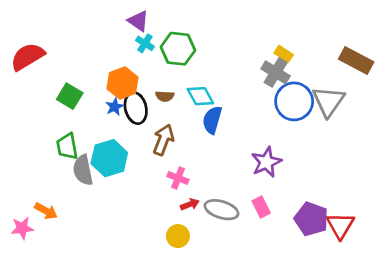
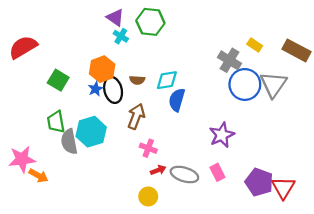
green hexagon: (178, 49) -> (150, 22), moved
yellow rectangle: (284, 54) -> (255, 45), moved
cyan diamond: (200, 96) -> (167, 80), turned -70
pink star: (22, 228) -> (22, 159), moved, size x1.4

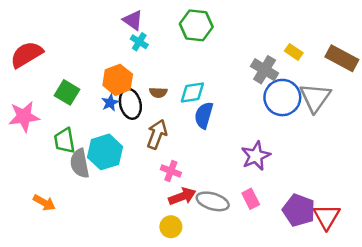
green hexagon: (150, 22) -> (196, 25), moved
pink star: (22, 159) -> (24, 117), moved
red arrow: (158, 170) -> (182, 196), size x1.5

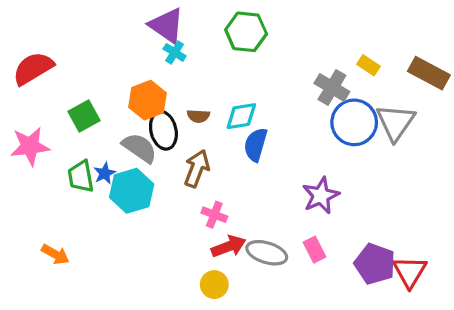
purple triangle: (133, 20) -> (167, 25), size x1.4
green square: (67, 92) -> (84, 116), turned 30
blue star: (110, 103) -> (105, 173), moved
gray semicircle: (80, 163) -> (140, 148), moved, turned 136

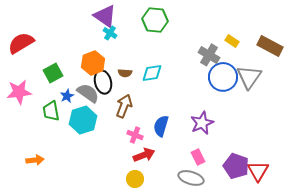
blue semicircle: (256, 145) -> (161, 126), moved
blue star: (105, 173) -> (67, 96), moved
gray ellipse: (267, 253) -> (191, 178), moved
orange arrow: (55, 254) -> (35, 160), turned -36

